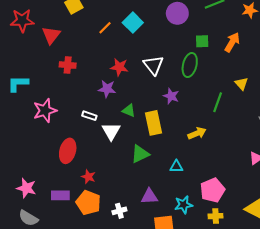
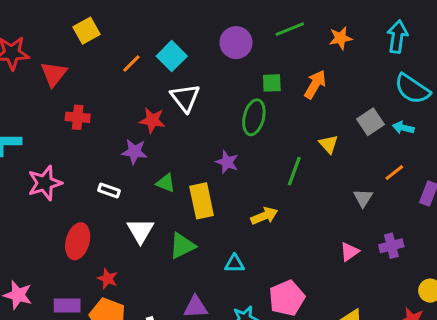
white triangle: (154, 65) -> (185, 98), moved
white triangle: (111, 131) -> (140, 231), moved

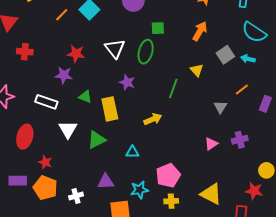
orange arrow: (315, 84) -> (200, 31), moved
white triangle: (185, 98) -> (115, 49), moved
white rectangle: (109, 190) -> (46, 102), size x1.5

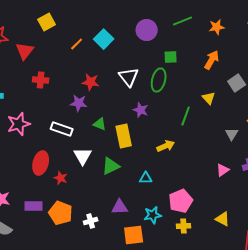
red star: (45, 162) -> (61, 178), moved
yellow triangle: (211, 194) -> (223, 219), size x0.7

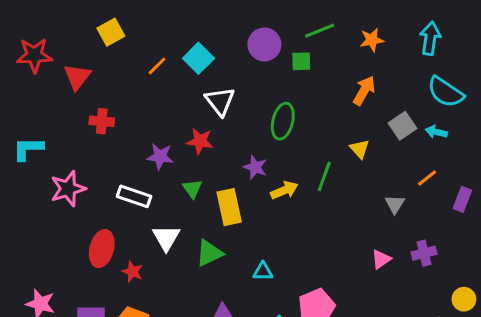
green square: (171, 57) -> (301, 61), moved
white triangle: (129, 77) -> (220, 101), moved
red star: (91, 82) -> (200, 141), moved
green triangle: (100, 124) -> (192, 189), turned 32
yellow arrow: (166, 146) -> (284, 190), moved

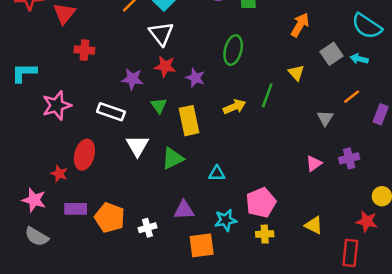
white triangle: (220, 101) -> (161, 34), moved
purple star: (255, 167) -> (195, 78), moved
red star: (132, 272) -> (59, 174), moved

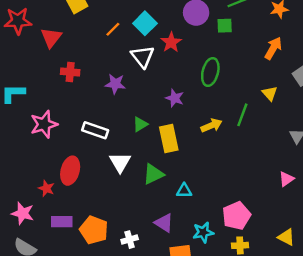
red star: (165, 66) -> (171, 42), moved, turned 30
purple star: (132, 79) -> (115, 84), moved
green triangle: (159, 105) -> (140, 124), turned 35
cyan triangle: (217, 174) -> (184, 191), moved
purple triangle: (184, 210) -> (164, 223), turned 36

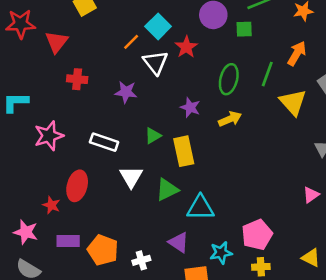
orange line: (113, 29) -> (131, 42), moved
yellow triangle: (270, 93) -> (293, 102), size x1.6
green line: (242, 115) -> (267, 74), moved
yellow arrow: (211, 125) -> (230, 119), moved
cyan triangle: (184, 191) -> (200, 208), size x1.6

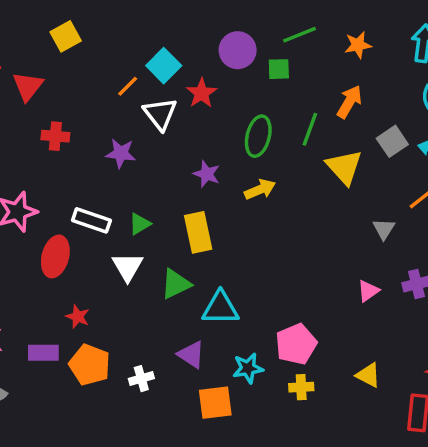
green triangle: (153, 136) -> (140, 224), moved
red ellipse: (77, 186) -> (55, 256), moved
red star: (51, 205) -> (78, 317), moved

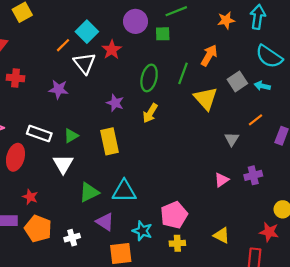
orange star: (358, 45) -> (226, 20), moved
yellow arrow: (260, 189) -> (150, 113), turned 144
green triangle: (176, 284) -> (89, 192), moved
cyan star: (248, 368) -> (142, 231), turned 30

